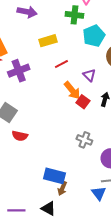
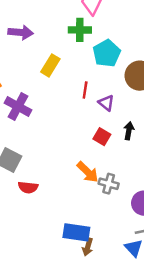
yellow rectangle: (48, 41) -> (50, 65), turned -36
red line: (61, 64) -> (85, 90), moved, turned -48
purple cross: (19, 71) -> (18, 107), turned -35
orange arrow: (72, 90) -> (88, 172), moved

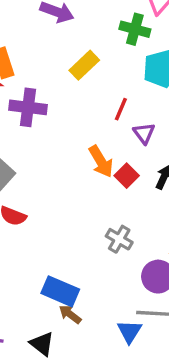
purple cross: (18, 107) -> (28, 107), turned -36
orange arrow: (88, 172) -> (101, 161), moved
brown arrow: (88, 247) -> (70, 314), turned 96

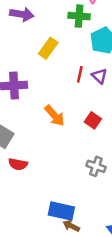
purple triangle: (144, 133) -> (99, 76), moved
orange arrow: (101, 161) -> (55, 116), moved

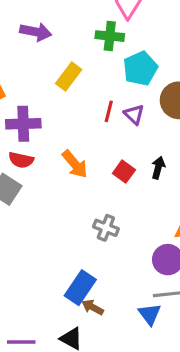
red semicircle: (18, 164) -> (21, 160), moved
gray cross: (96, 166) -> (106, 228), moved
blue rectangle: (61, 211) -> (80, 288), turned -70

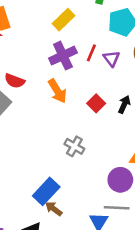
purple cross: (23, 124) -> (63, 56), moved, turned -32

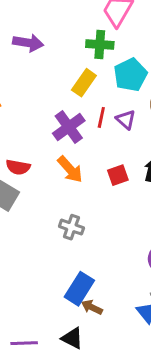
yellow rectangle: (63, 20) -> (84, 83), moved
red square: (96, 103) -> (118, 175), turned 36
gray cross: (74, 146) -> (71, 227), moved

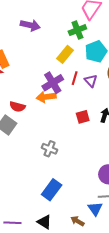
green cross: (100, 45) -> (77, 30), turned -30
orange arrow: (70, 169) -> (46, 97), moved, turned 120
brown arrow: (92, 307) -> (77, 221), moved

